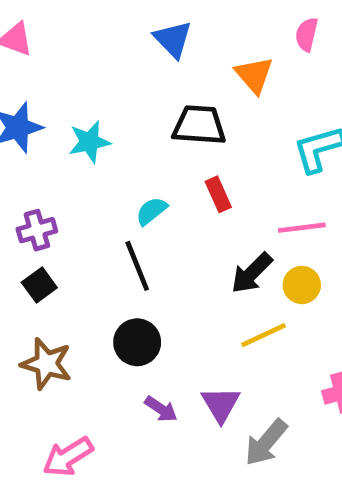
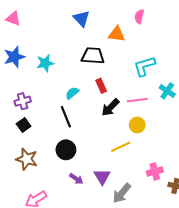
orange triangle: (254, 75) -> (117, 34), turned -42
black arrow: (252, 273) -> (110, 107), moved

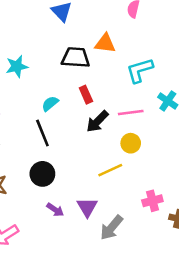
orange triangle: (117, 34) -> (105, 43), moved

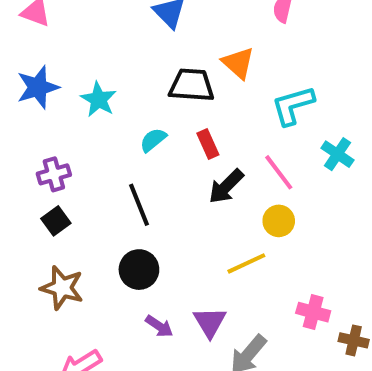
orange triangle: (105, 43) -> (238, 63), turned 35
cyan star: (17, 66) -> (98, 99), turned -30
cyan semicircle: (50, 104) -> (153, 140), moved
pink line: (131, 113) -> (279, 172), turned 60
pink cross: (152, 201) -> (313, 312), turned 30

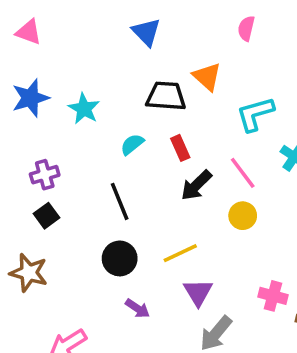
yellow line: (246, 263) -> (180, 253), moved
brown star: (62, 288) -> (29, 273), moved
purple triangle: (210, 322) -> (198, 292), moved

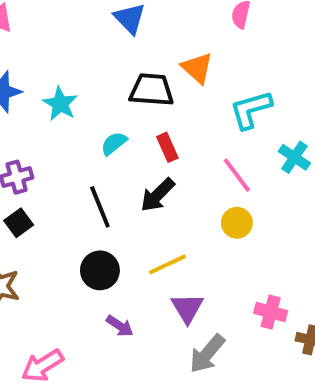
black arrow: (196, 185) -> (158, 195), moved

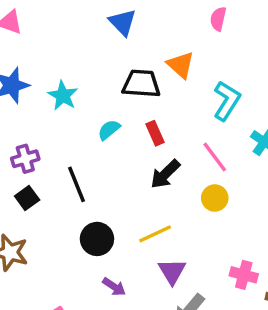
cyan L-shape: (251, 110) -> (227, 101), turned 138
black arrow: (158, 195) -> (165, 174), moved
black line: (100, 207) -> (77, 184), moved

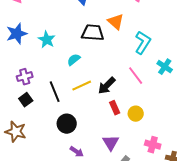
red rectangle: (155, 133) -> (115, 108), moved
yellow circle: (215, 198) -> (136, 114), moved
yellow line: (155, 234) -> (82, 86), moved

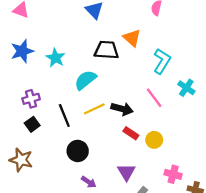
cyan semicircle: (74, 60) -> (85, 80), size x1.5
black arrow: (107, 86) -> (122, 109), turned -120
red rectangle: (115, 108) -> (131, 133), turned -32

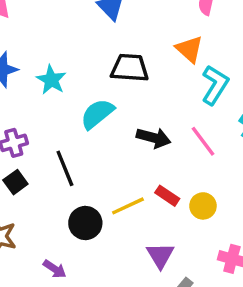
orange triangle: (132, 38) -> (189, 49), moved
yellow line: (94, 109) -> (128, 206), moved
black arrow: (122, 109) -> (154, 138), moved
purple arrow: (89, 182) -> (55, 269), moved

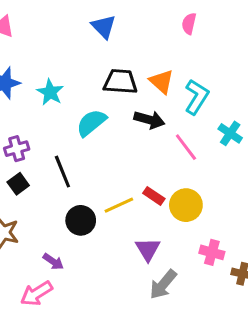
orange triangle: (189, 49) -> (162, 82), moved
black arrow: (154, 138) -> (149, 120), moved
yellow circle: (203, 206) -> (186, 205), size x1.4

